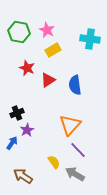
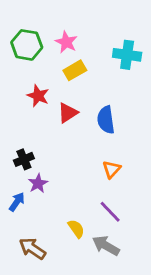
orange triangle: (70, 125) -> (112, 169), moved, size x0.6

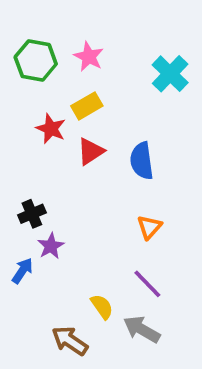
cyan cross: (127, 55) -> (170, 74), turned 36
yellow rectangle: (75, 70) -> (87, 106), moved
brown arrow: (32, 248) -> (70, 341), moved

